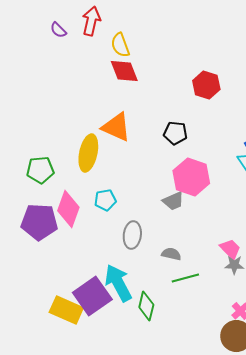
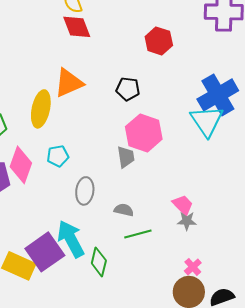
orange triangle: (116, 127) -> (69, 83), turned -48
gray trapezoid: (173, 201) -> (126, 157), turned -75

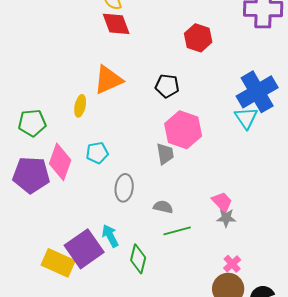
yellow ellipse: (41, 109) -> (80, 106), size x0.6
cyan triangle: (207, 121) -> (246, 118), size x0.7
cyan arrow: (71, 239) -> (110, 236), size x0.6

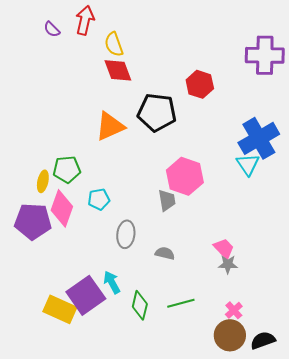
black pentagon: (167, 86) -> (157, 112), moved, size x1.6
yellow ellipse: (80, 106) -> (43, 181), moved
green pentagon: (32, 123) -> (67, 169), moved
green line: (177, 231) -> (181, 303), moved

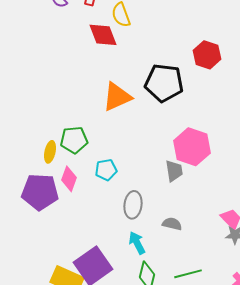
red diamond: (118, 70) -> (103, 35), moved
pink diamond: (62, 208) -> (69, 179), size x0.7
cyan arrow: (112, 282) -> (137, 243), moved

